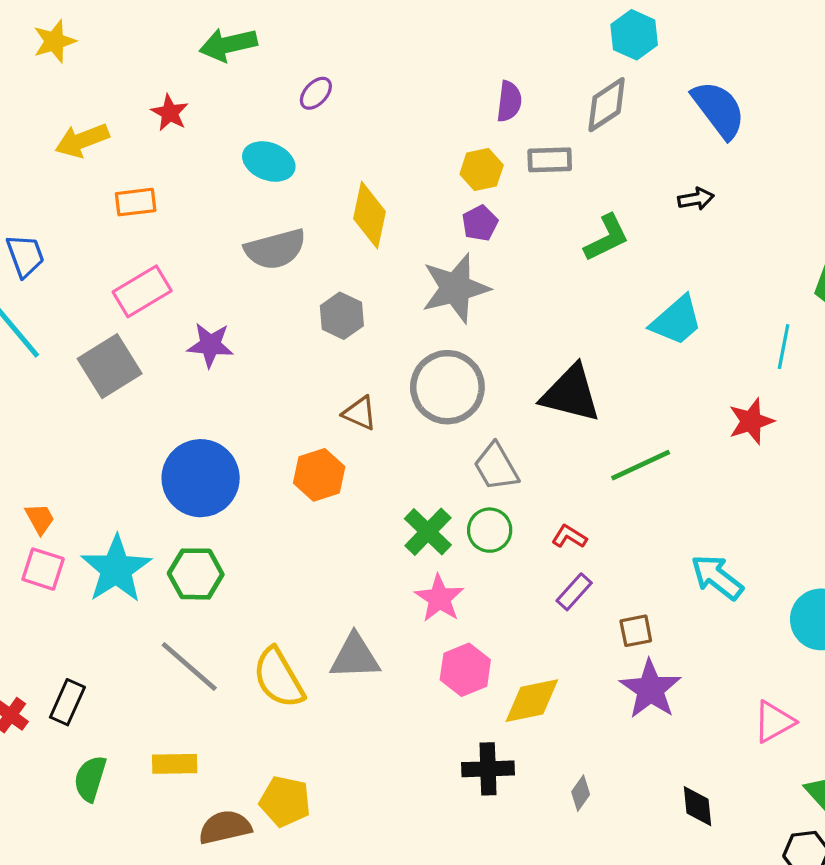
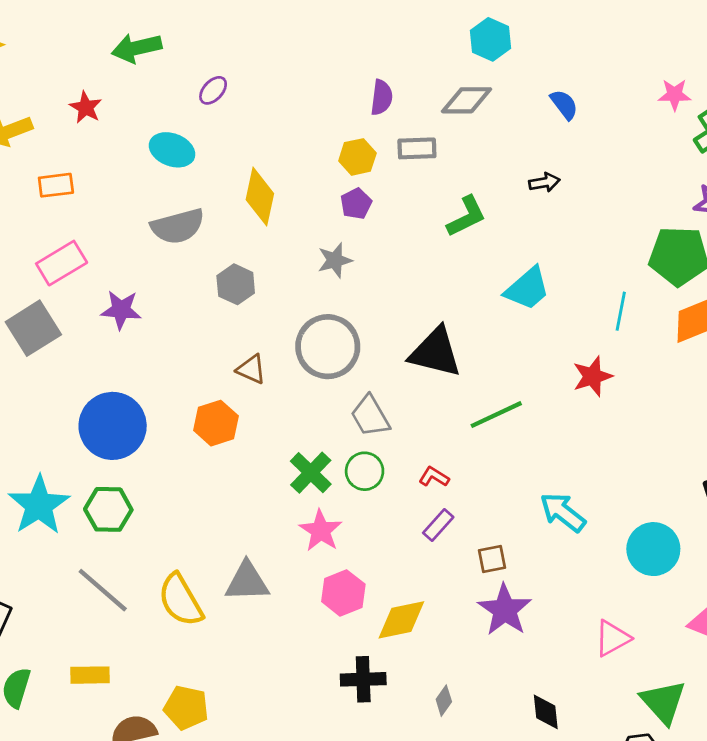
gray diamond: (607, 105) -> (466, 100), turned 33
blue semicircle: (719, 110) -> (564, 105), size x0.6
gray star: (456, 288) -> (335, 260), size x0.6

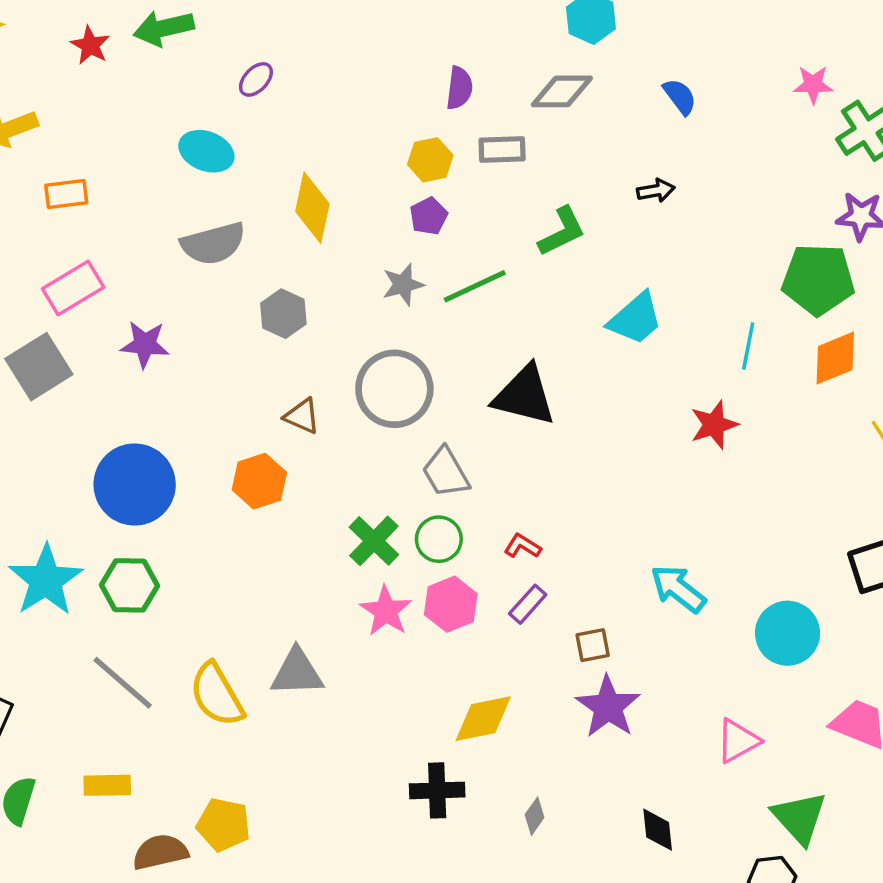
red star: (86, 107) -> (90, 45), moved
green line: (496, 415) -> (475, 286), moved
pink hexagon: (343, 593) -> (451, 604), moved

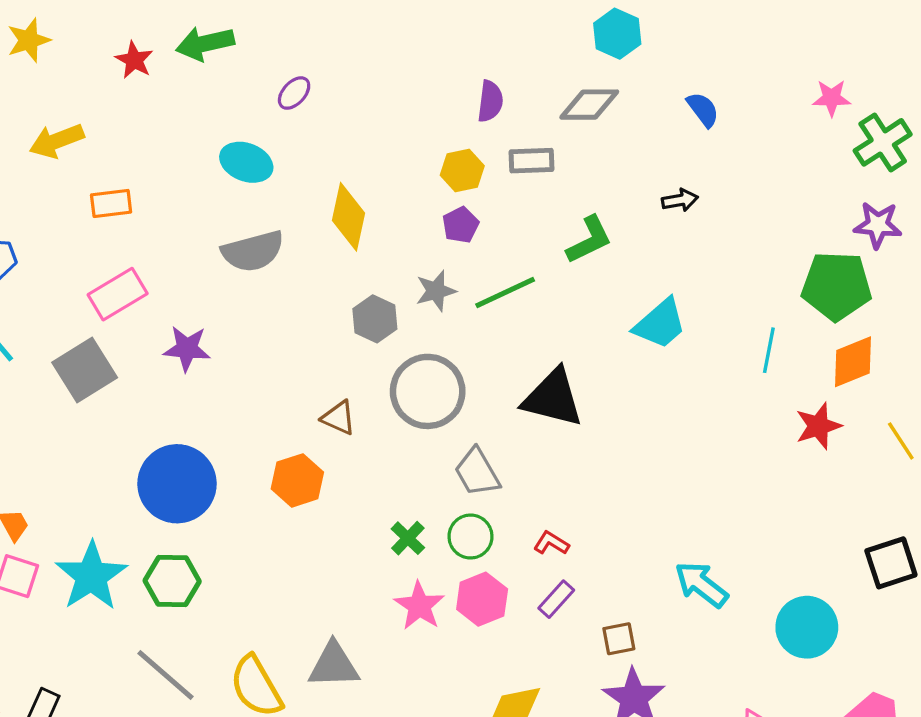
gray hexagon: (283, 314) -> (375, 319), moved
red star: (714, 425) -> (818, 426), moved
green cross: (374, 541) -> (408, 538), size x0.7

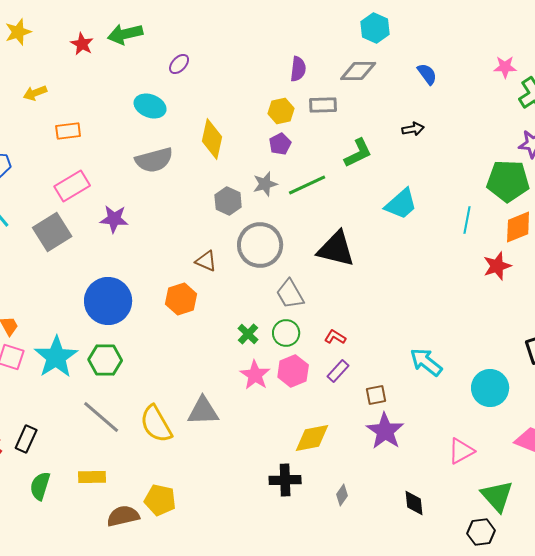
yellow arrow: (57, 141) -> (35, 93), size x0.7

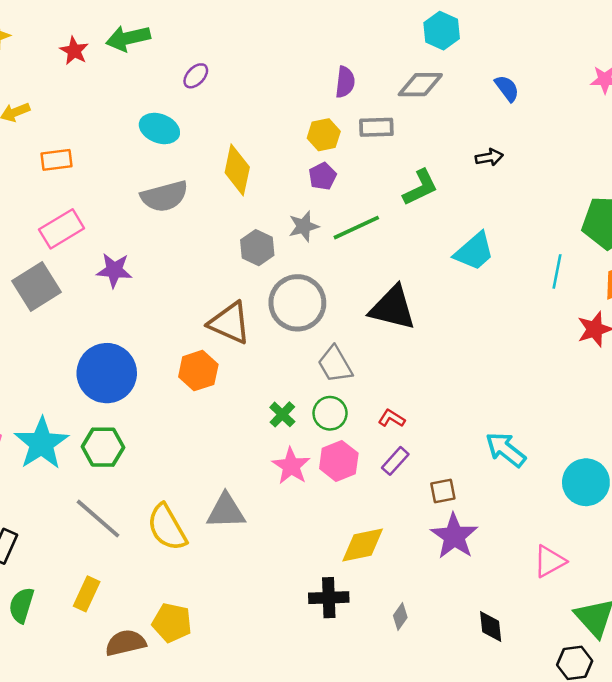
brown triangle: (206, 261) -> (230, 323), size x1.6
yellow rectangle: (92, 477) -> (87, 594), turned -64

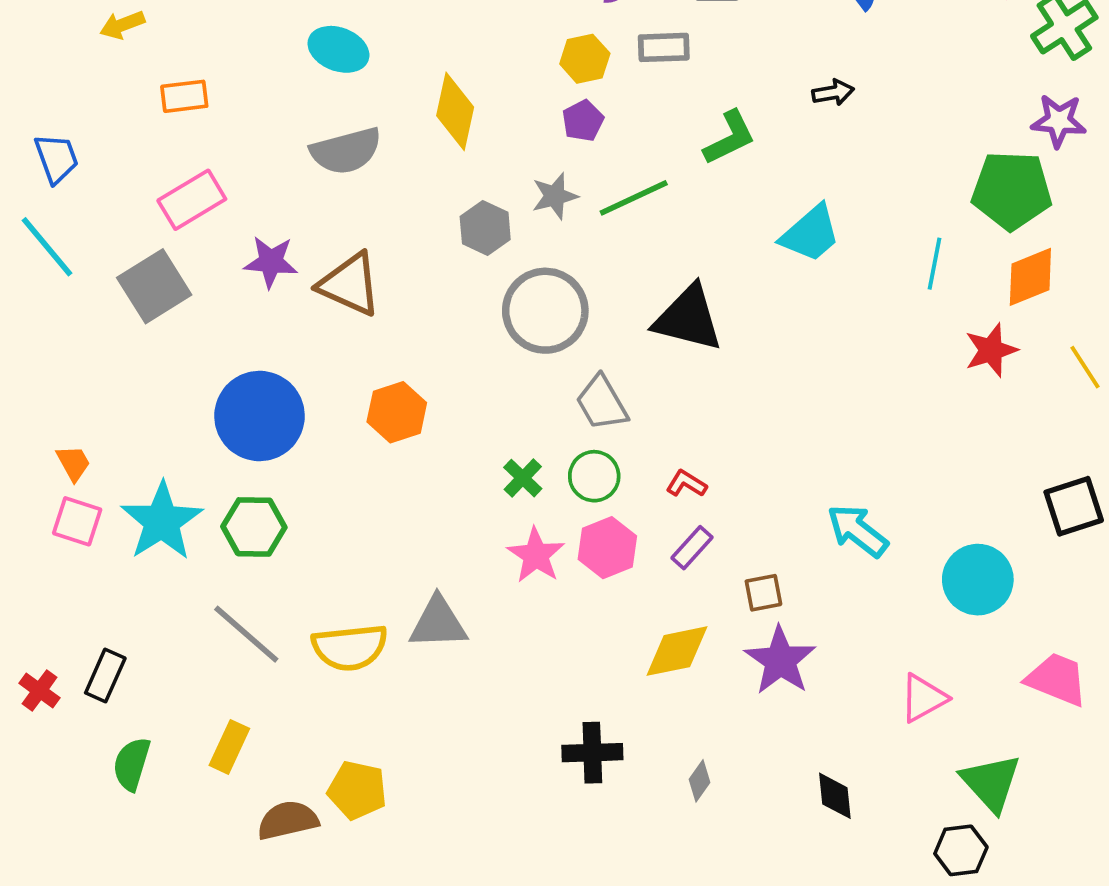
brown triangle: (230, 323) -> (350, 284), moved
yellow semicircle: (167, 527) -> (350, 647), turned -66
yellow diamond: (363, 545) -> (677, 651), moved

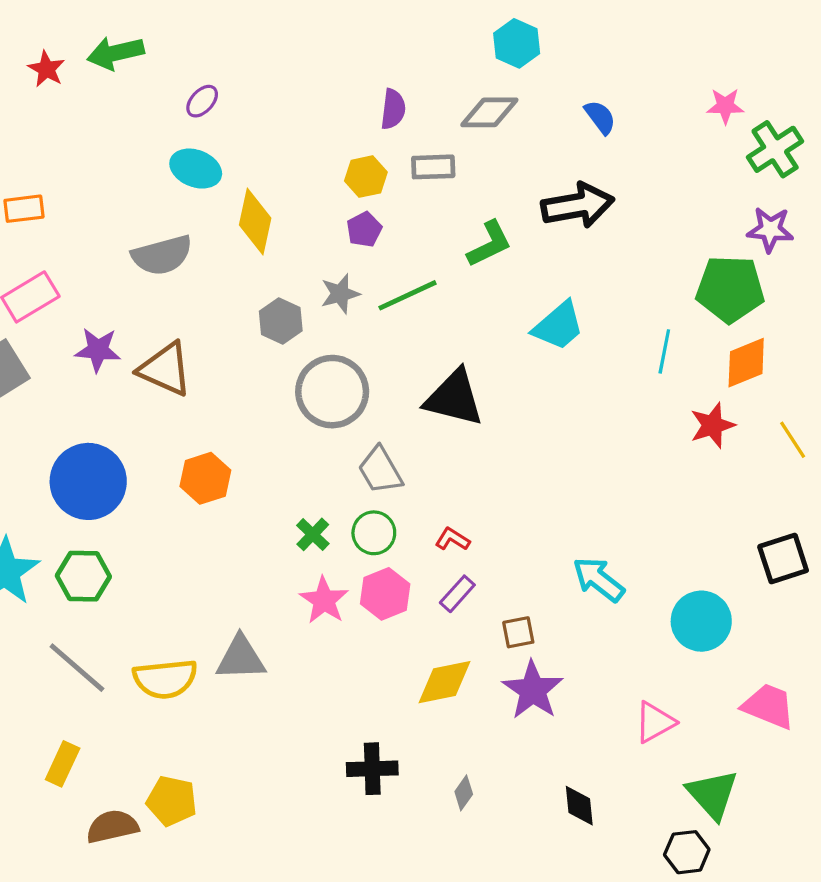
cyan ellipse: (338, 49) -> (196, 169), moved
black arrow: (833, 93) -> (578, 205), size x2.0

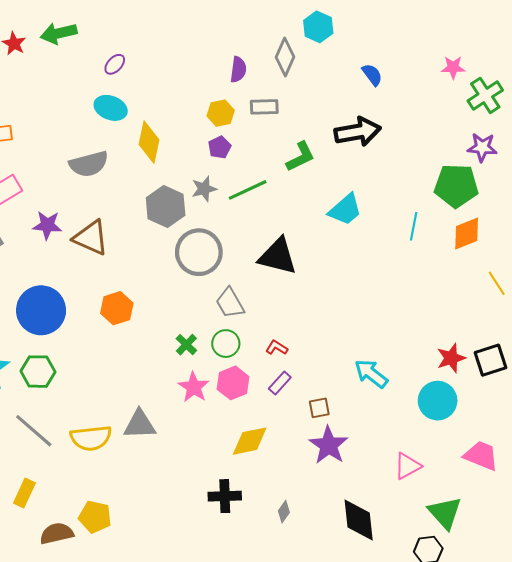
gray diamond: (489, 112) -> (285, 57), moved, turned -66
gray hexagon: (281, 321) -> (166, 207), size x1.4
red star: (712, 425) -> (451, 358), moved
yellow diamond: (444, 682) -> (250, 441), moved
black diamond: (579, 806) -> (359, 520), size x1.6

